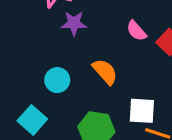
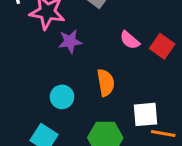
orange semicircle: (105, 72) -> (106, 83), turned 40

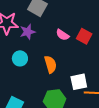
purple star: (70, 41) -> (28, 32), moved
cyan circle: (62, 97) -> (20, 58), moved

